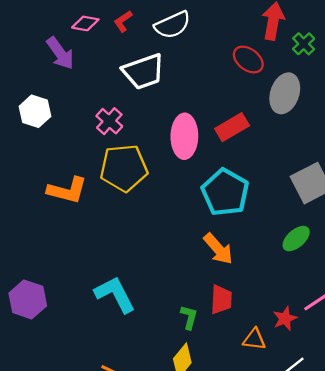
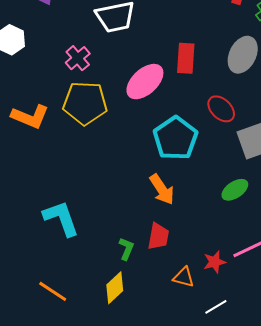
red ellipse: (248, 60) -> (221, 109), moved
red rectangle: (232, 127) -> (186, 58), moved, turned -64
pink ellipse: (184, 136) -> (145, 82), turned 39

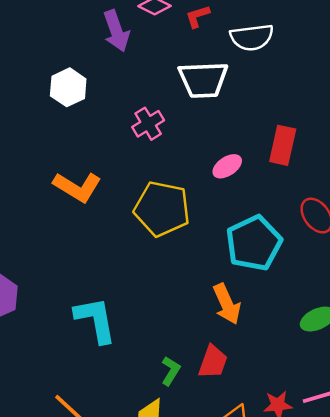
pink ellipse: (145, 82) -> (227, 166), size x0.6
yellow pentagon: (85, 103) -> (162, 209), moved

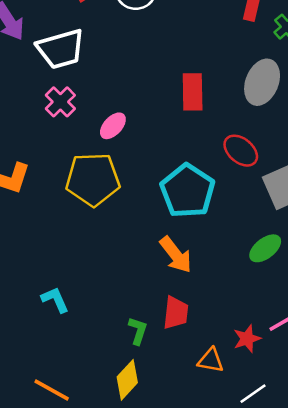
white trapezoid: (203, 80) -> (61, 49), moved
pink ellipse: (227, 166) -> (113, 126), moved
cyan L-shape: (95, 320) -> (55, 300), size x0.6

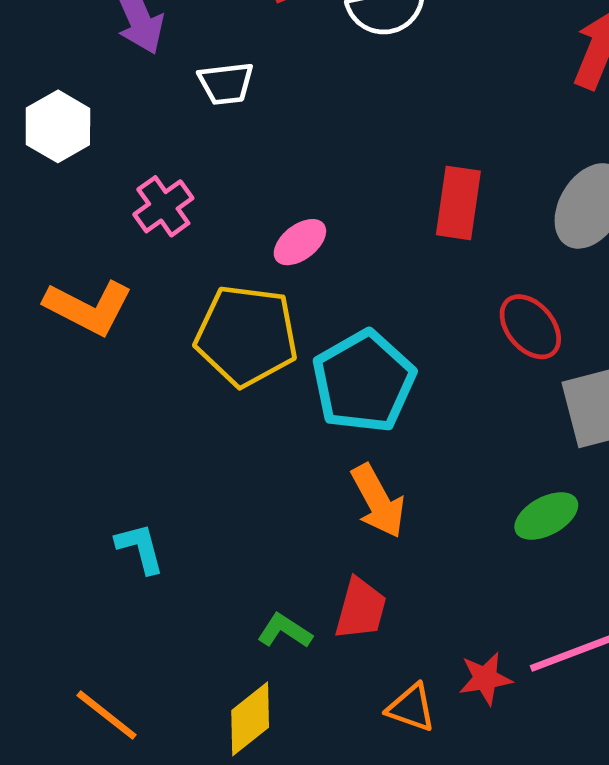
white trapezoid: (61, 49) -> (226, 83), size x0.6
pink cross: (60, 102) -> (163, 206), moved
cyan pentagon: (188, 191) -> (364, 382), moved
green L-shape: (138, 331) -> (285, 631), turned -84

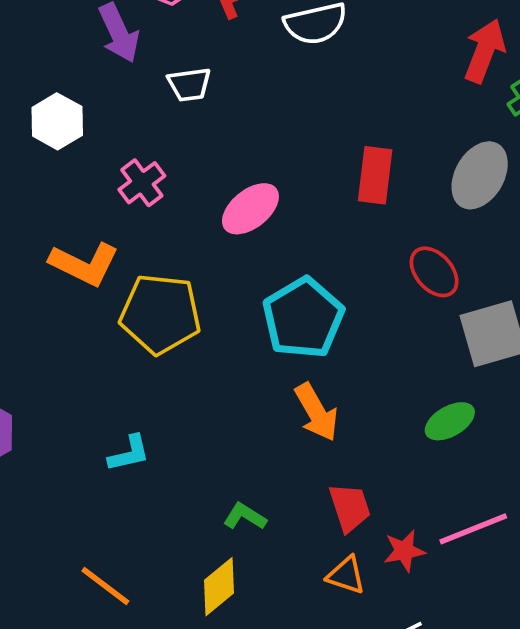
pink ellipse: (300, 242) -> (250, 209), size x1.4
yellow pentagon: (246, 336) -> (160, 314), moved
cyan L-shape: (140, 548) -> (129, 453), turned 93
red trapezoid: (361, 609) -> (350, 508), moved, turned -32

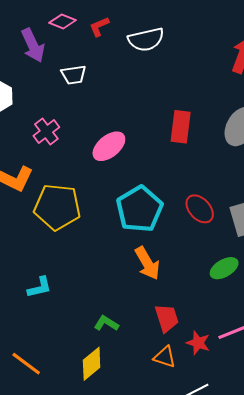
red ellipse: (434, 272) -> (200, 209), moved
red star: (404, 551) -> (198, 343), turned 30

